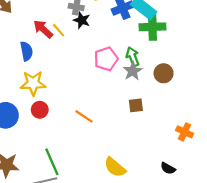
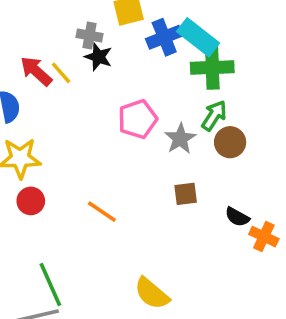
green arrow: (133, 57) -> (214, 116), moved, turned 54
black semicircle: (168, 168) -> (237, 217), moved

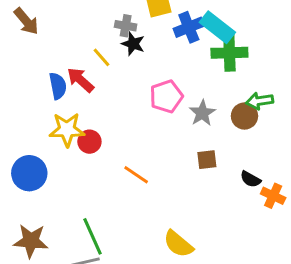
red arrow: (36, 71) -> (80, 80), moved
green arrow: (214, 116) -> (260, 101), moved, turned -132
red circle: (31, 201) -> (89, 142), moved

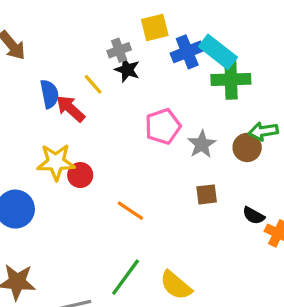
gray cross: (126, 26) -> (119, 50), turned -30
blue semicircle: (58, 86) -> (49, 94), moved
green line: (92, 236) -> (126, 277), moved, turned 60

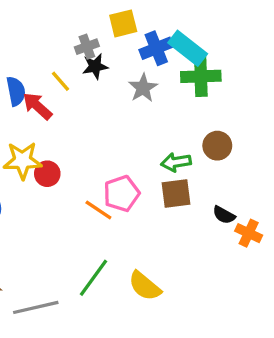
black star: (127, 70) -> (95, 66), turned -30
pink pentagon: (163, 126) -> (122, 194), moved
green arrow: (263, 131) -> (176, 162), moved
gray star: (202, 144) -> (143, 88), moved
brown square: (207, 194) -> (176, 194), size x1.4

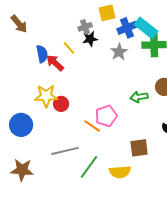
brown square: (176, 194) -> (139, 148), moved
yellow semicircle: (145, 286) -> (120, 172), turned -45
gray line: (36, 307) -> (65, 151), moved

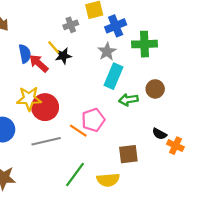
cyan rectangle: (146, 28) -> (113, 76), moved, turned 75
black star: (90, 39) -> (63, 56), moved
red circle: (61, 104) -> (45, 107), size x1.6
gray line: (65, 151) -> (46, 141), moved

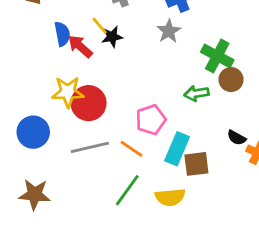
green cross: (144, 44) -> (217, 56), moved, turned 30
cyan rectangle: (113, 76) -> (177, 149), moved
orange line: (78, 131) -> (131, 149), moved

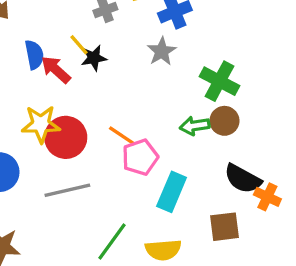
brown circle: (231, 80) -> (224, 121), moved
black semicircle: (237, 138) -> (243, 179), size x1.6
orange line: (131, 149) -> (122, 136), moved
brown square: (196, 164) -> (224, 227), moved

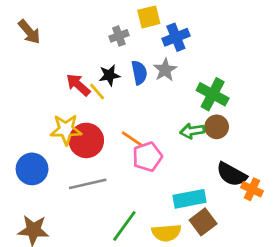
yellow line: (79, 45) -> (97, 92), moved
blue semicircle: (34, 55) -> (139, 73), moved
cyan rectangle: (172, 192) -> (189, 199), moved, turned 56
brown square: (224, 227) -> (203, 222), moved, turned -30

